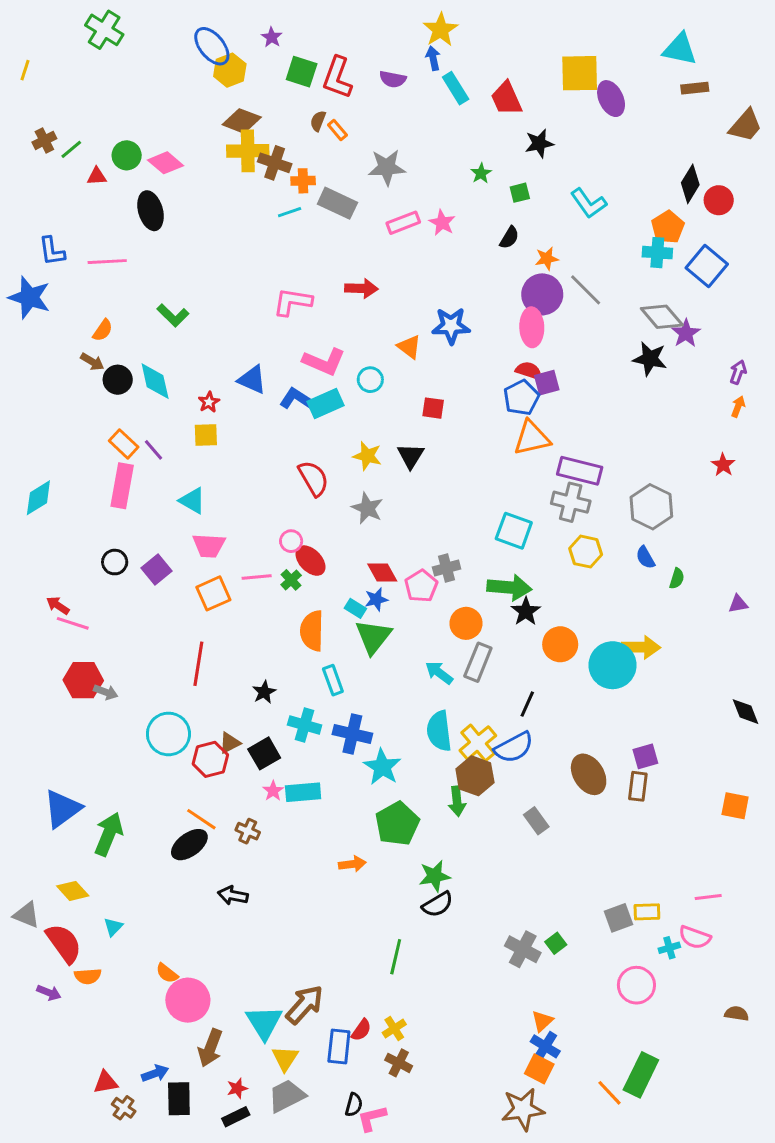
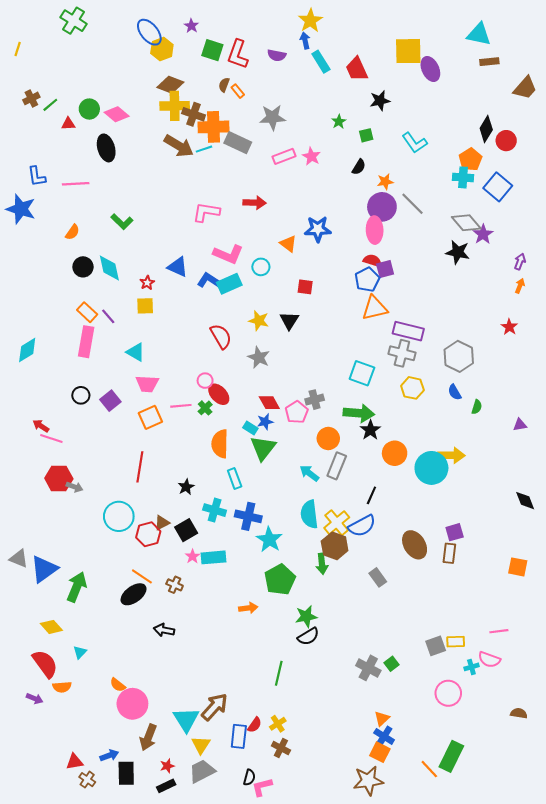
orange cross: (303, 181) -> (214, 127), size x1.8
brown arrow: (92, 362) -> (179, 146), moved, size x1.8
gray triangle: (26, 915) -> (19, 559), moved

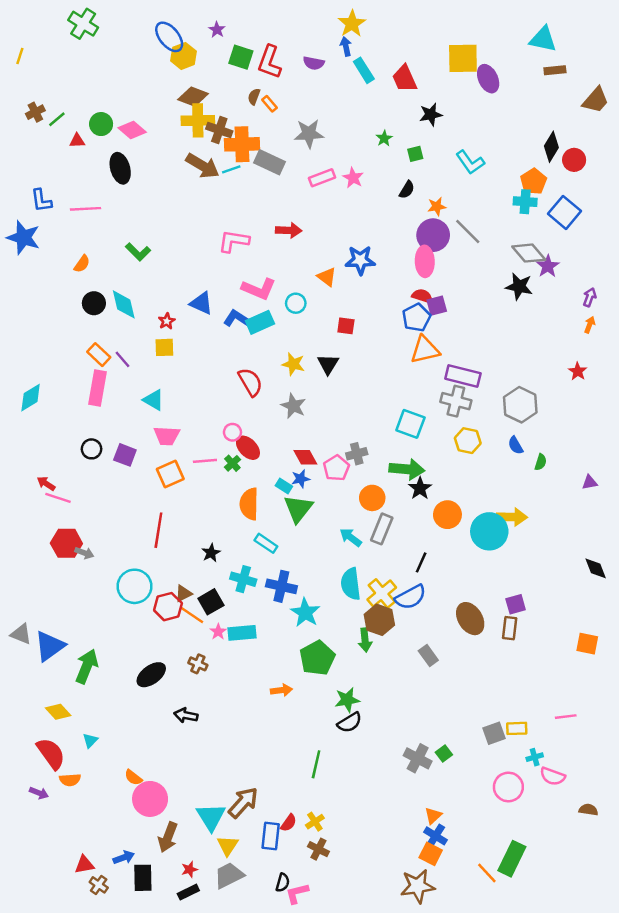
purple square: (110, 401) -> (125, 455), turned -30
cyan rectangle: (235, 478) -> (266, 543), turned -36
orange line: (142, 576) -> (192, 615), moved
pink semicircle: (489, 660) -> (553, 776), moved

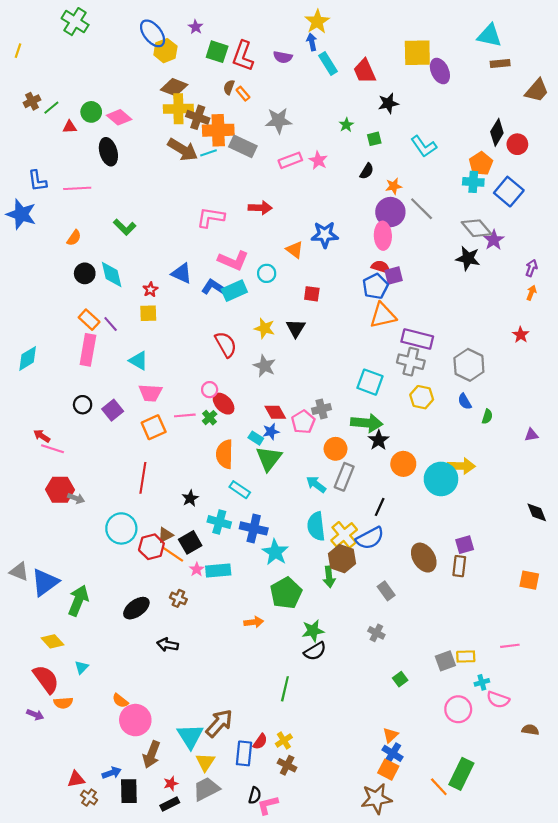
purple square: (125, 455) -> (113, 410), turned 30
gray cross: (418, 758) -> (376, 633), moved, size x0.7

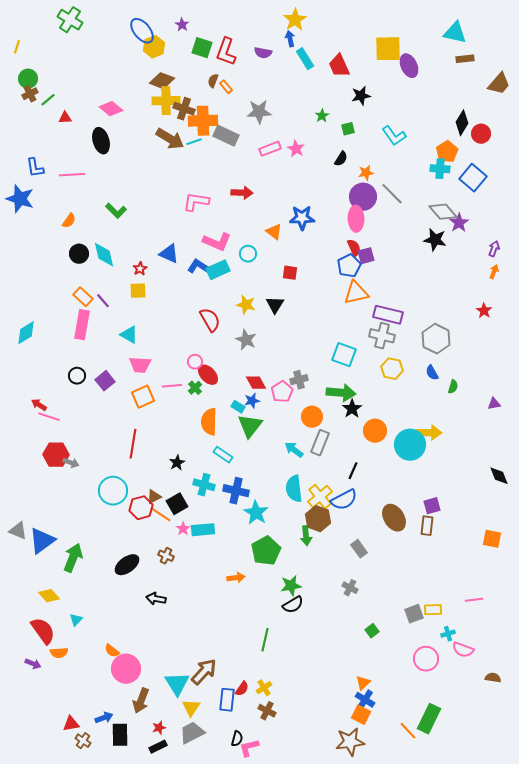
green circle: (91, 112) -> (28, 79), moved
red semicircle: (381, 267) -> (354, 248), turned 48

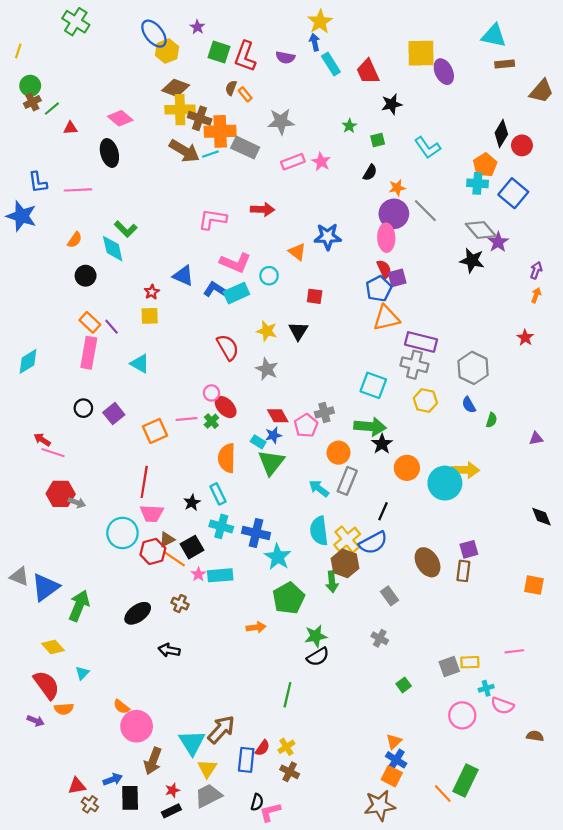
cyan diamond: (104, 255) -> (113, 249), moved
pink trapezoid: (140, 365) -> (152, 513), moved
cyan rectangle: (223, 455) -> (218, 494), moved, turned 30

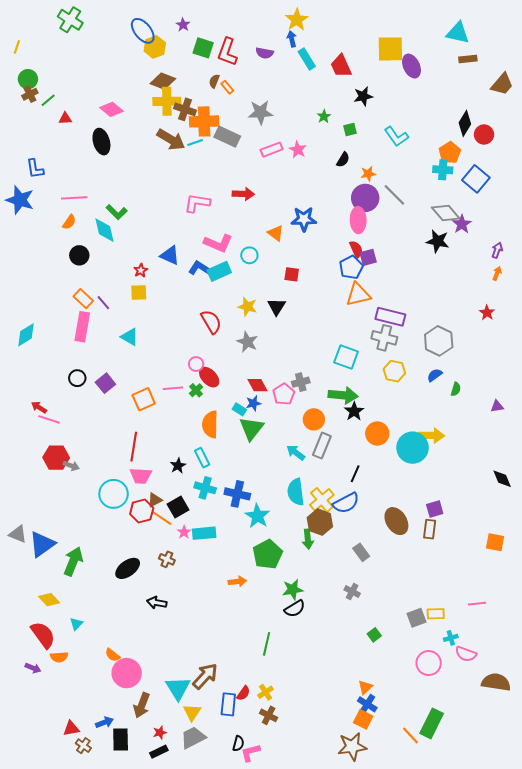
pink line: (78, 190) -> (74, 198), moved
blue semicircle: (469, 405) -> (435, 375), turned 84
brown semicircle: (535, 736) -> (496, 682), size x1.8

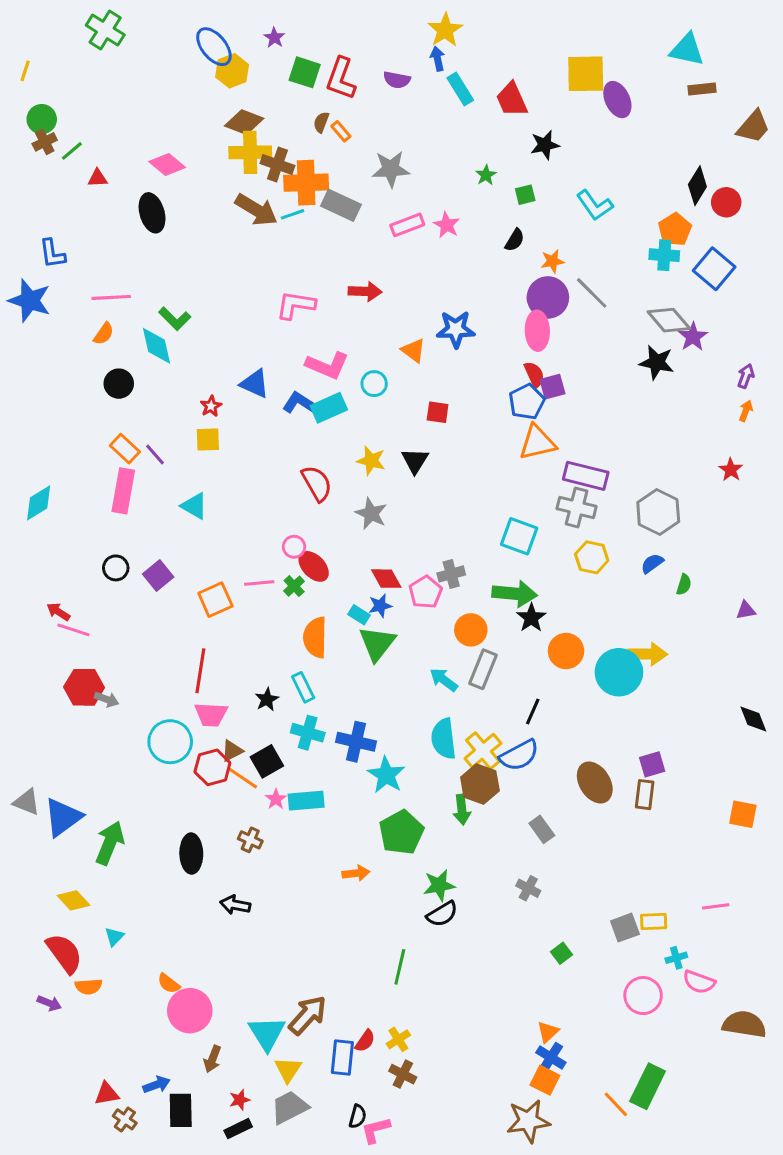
black ellipse: (128, 568) -> (191, 854), turned -55
brown arrow: (142, 705) -> (212, 1059), size x0.7

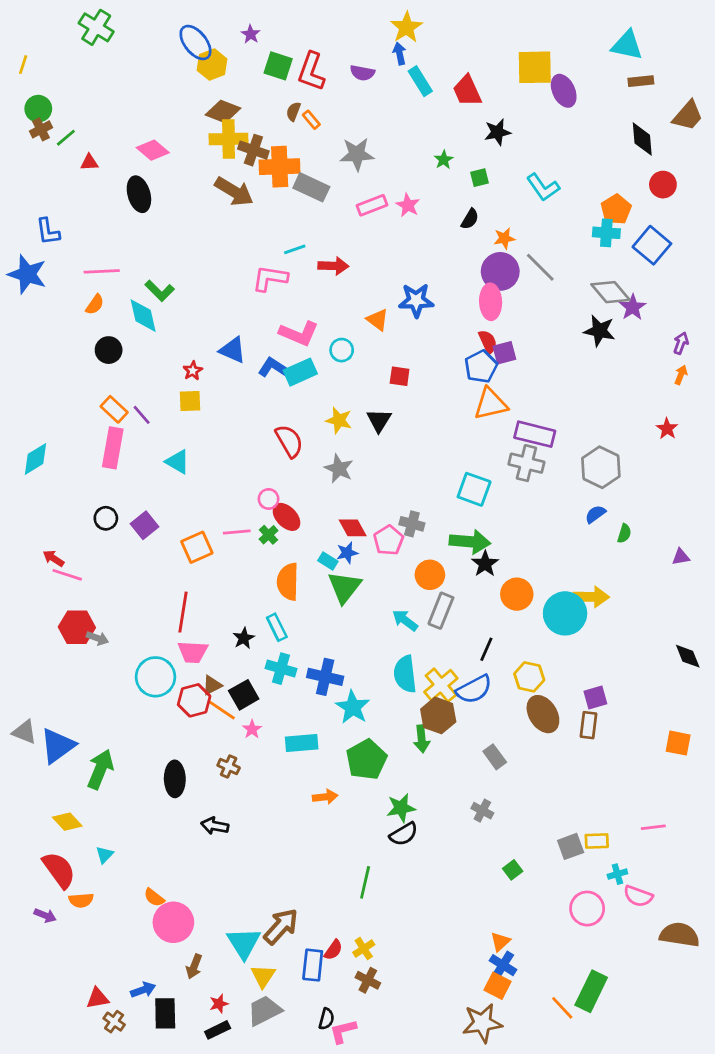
black diamond: (697, 186) -> (642, 139), moved, turned -36
cyan line: (293, 214) -> (295, 249), moved
yellow hexagon: (592, 557) -> (529, 677), moved
gray cross: (451, 574) -> (412, 524), turned 30
cyan rectangle: (306, 801) -> (302, 743), moved

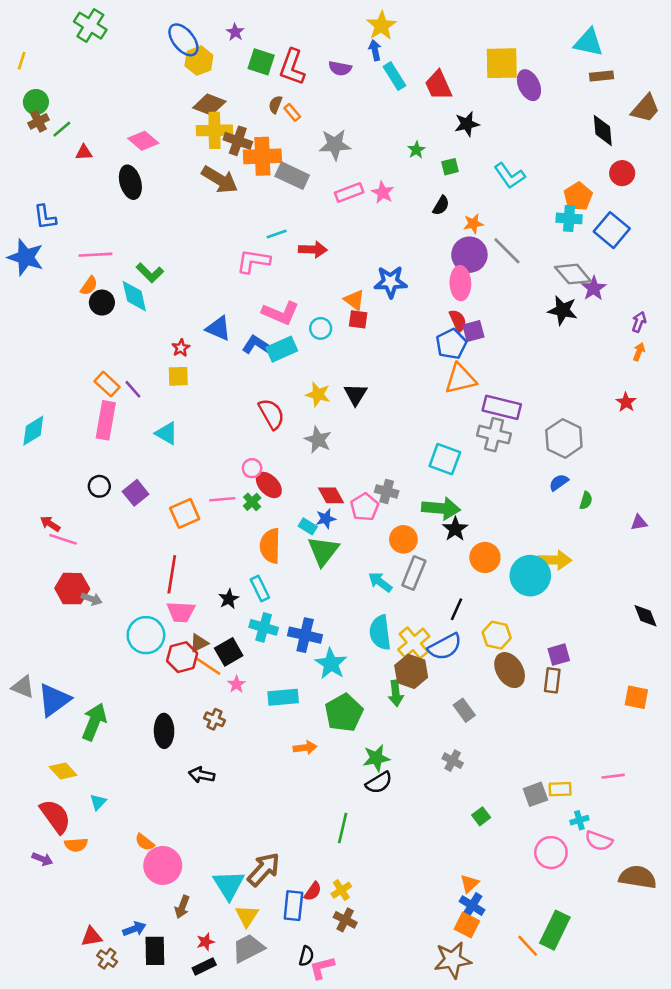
black circle: (109, 350) -> (102, 303), moved
red square: (400, 376) -> (358, 319), moved

